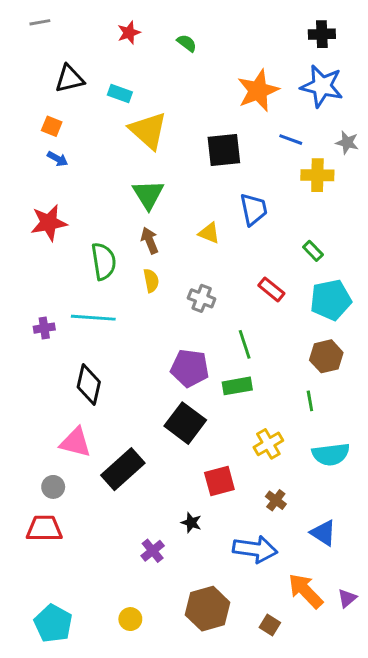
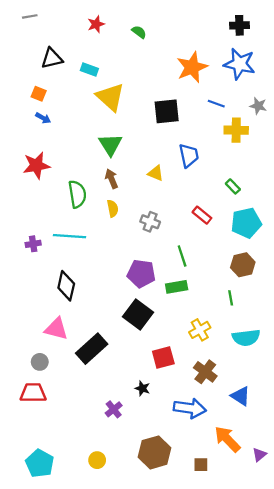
brown cross: (276, 500) -> (205, 372), size x1.5
purple triangle: (347, 598) -> (259, 455), moved
brown square: (270, 625) -> (201, 465), turned -32

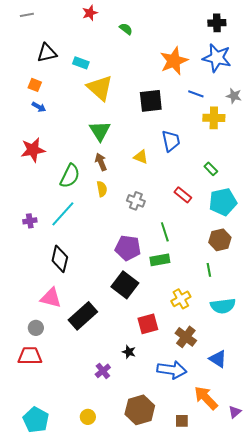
red star: (96, 24) -> (90, 13), moved
green semicircle: (77, 194) -> (70, 176), turned 35
cyan line: (70, 236) -> (63, 214), turned -52

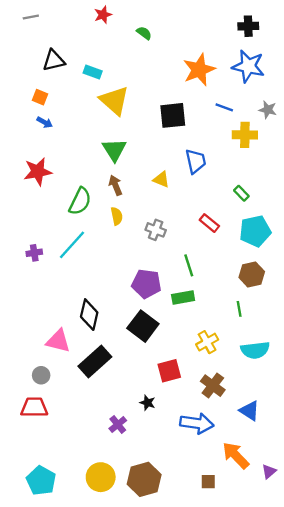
black diamond: (60, 259) -> (89, 315), moved
brown hexagon: (140, 410) -> (144, 479), moved
yellow circle: (88, 417) -> (101, 477), size x1.6

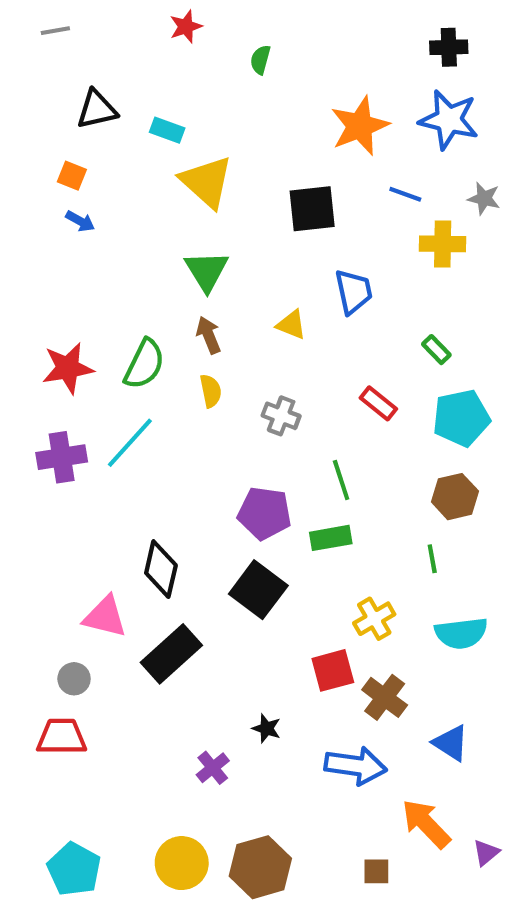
green semicircle: (144, 33) -> (260, 60), turned -112
red star: (38, 172) -> (68, 368), moved
purple cross: (34, 253) -> (62, 457), size x1.6
red square: (169, 371) -> (333, 670), moved

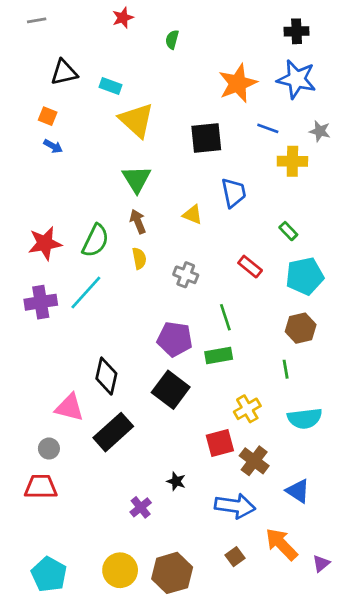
brown square: (376, 871) -> (235, 557), moved, turned -36

